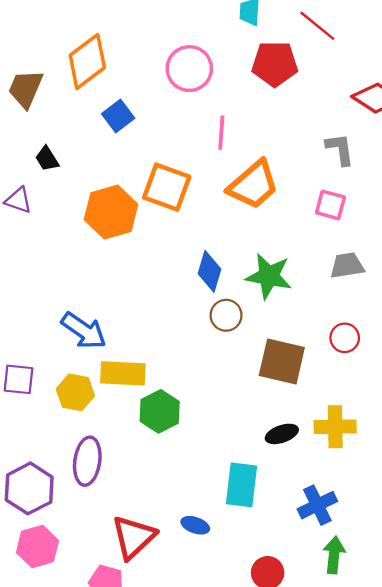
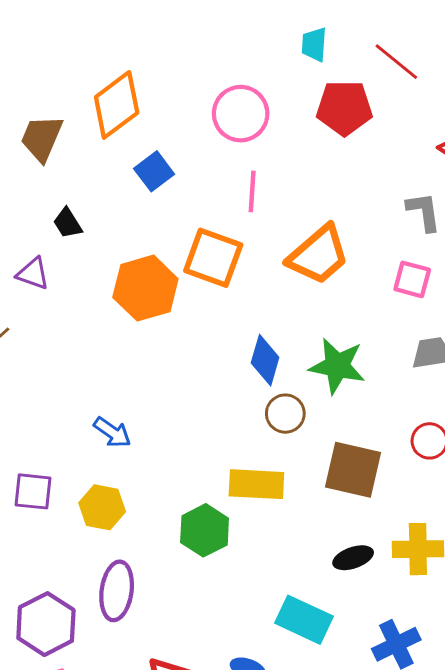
pink line: (221, 133) -> (252, 191), moved
blue arrow: (84, 331) -> (112, 432), size x0.7
yellow rectangle: (123, 373) -> (256, 484), moved
cyan rectangle: (241, 485) -> (304, 620), turned -72

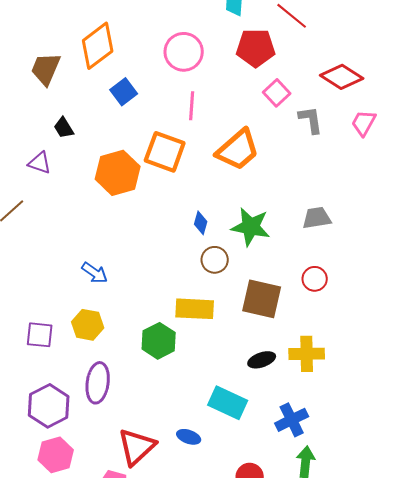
pink square: (412, 279) -> (277, 93), moved, turned 32
blue diamond: (265, 360) -> (201, 223), size x0.7
purple square: (33, 491) -> (40, 335), moved

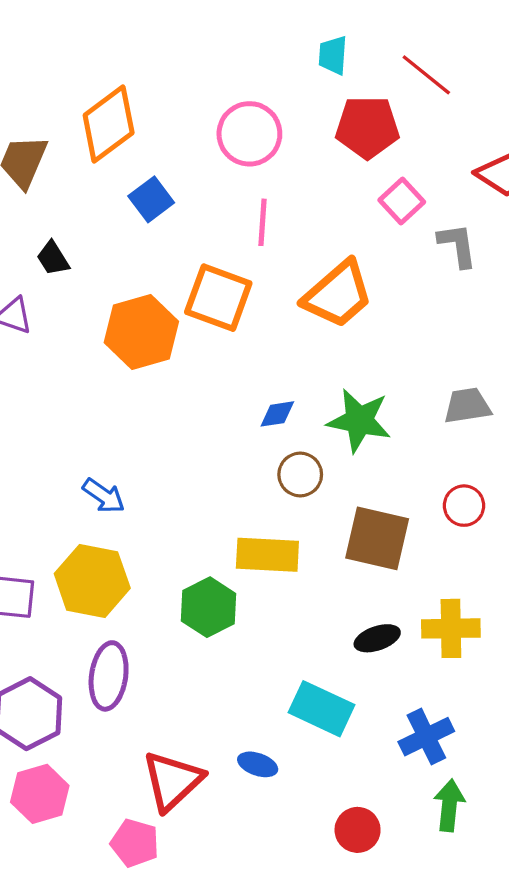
blue diamond: (201, 223) -> (277, 414), turned 65
yellow hexagon: (88, 325) -> (92, 581), size x1.4

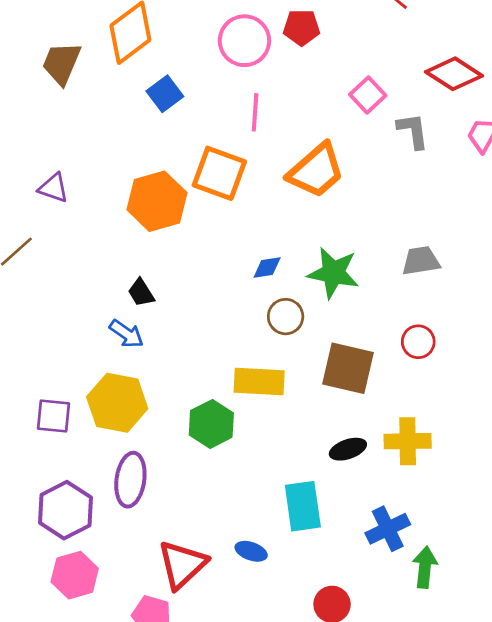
red pentagon: (367, 127) -> (302, 27), moved, size x0.7
black trapezoid: (53, 258) -> (141, 293), moved
cyan rectangle: (322, 709) -> (303, 506), turned 57
green arrow: (449, 805) -> (425, 567), moved

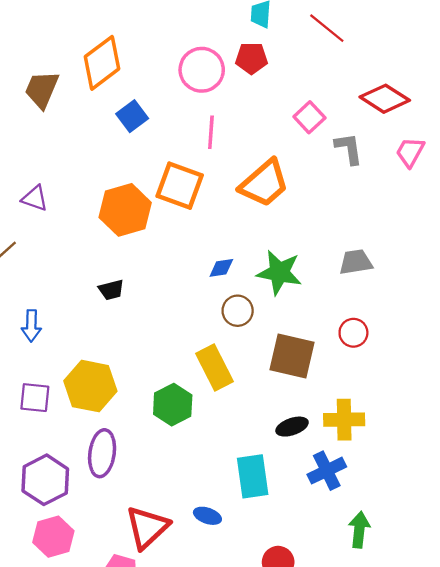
black trapezoid: (141, 293) -> (111, 290), turned -72
blue arrow: (126, 334) -> (31, 326), moved, turned 56
yellow rectangle: (259, 382) -> (214, 367), turned 60
blue cross: (388, 529) -> (327, 471), moved

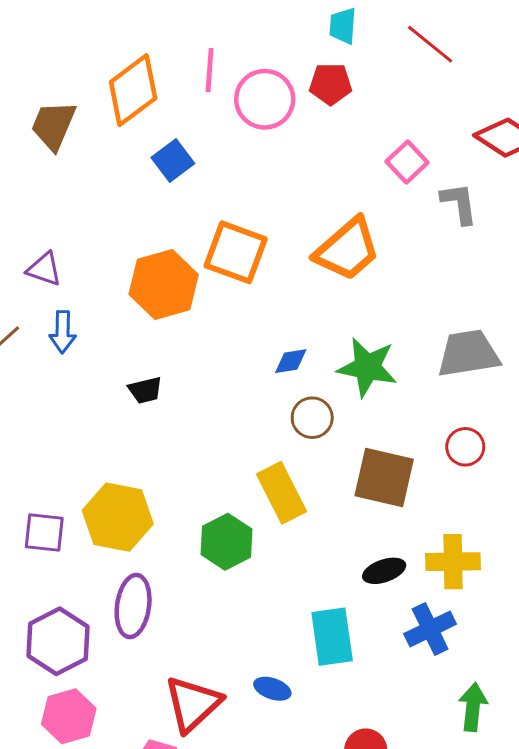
pink line: (211, 132) -> (210, 70), moved
gray trapezoid: (356, 262) -> (468, 353), size x1.4
blue arrow: (31, 326) -> (63, 332), moved

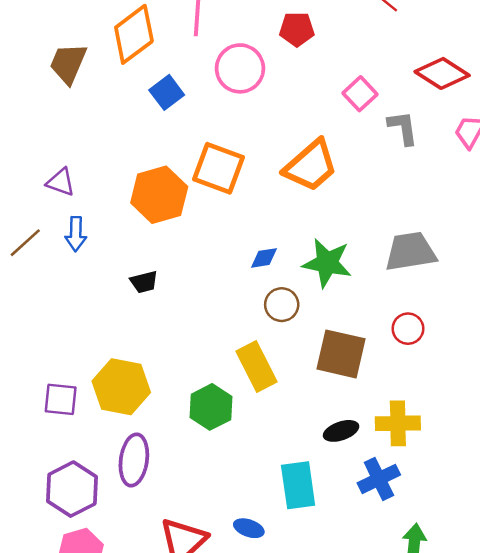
pink circle: (265, 99) -> (240, 68), moved

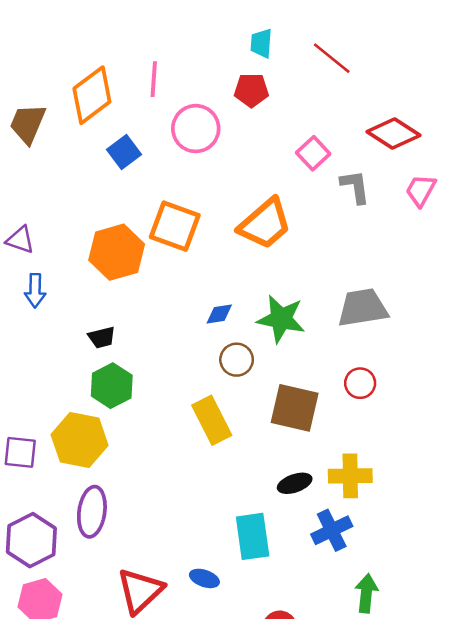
green hexagon: (211, 407) -> (112, 386), moved

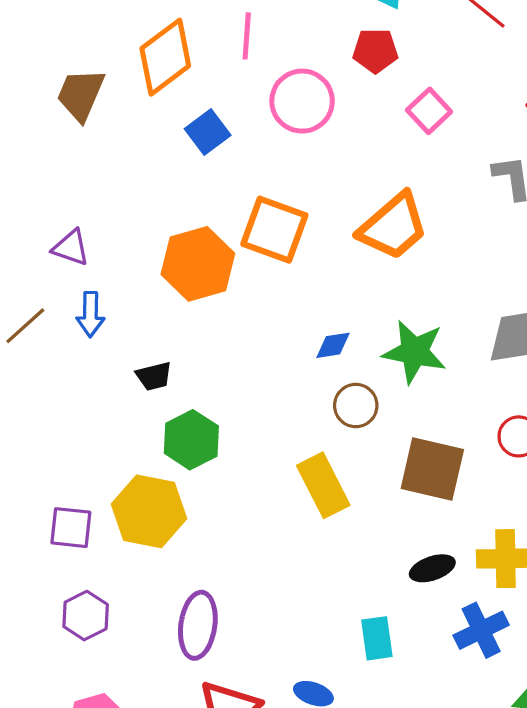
pink square: (313, 153) -> (429, 111), moved
black trapezoid: (102, 337) -> (154, 376), moved
purple ellipse: (92, 512) -> (198, 625), moved
cyan rectangle: (253, 536) -> (377, 638), size x0.7
purple hexagon: (31, 540) -> (86, 616), moved, size x0.7

